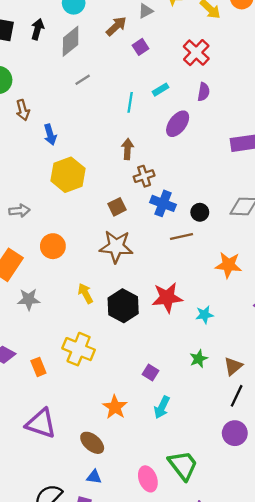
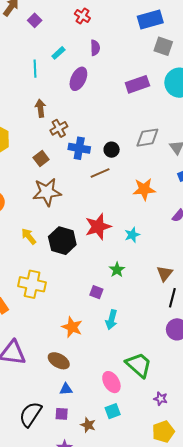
red cross: (196, 53) -> (82, 16), size x0.7
green star: (199, 359) -> (117, 270), moved

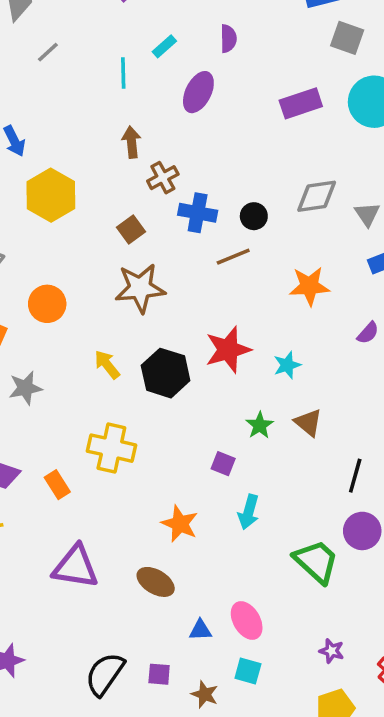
brown triangle: (165, 273) -> (308, 422), moved, turned -30
green trapezoid: (139, 365) -> (316, 562), moved
blue triangle: (66, 389) -> (200, 630), moved
cyan square: (113, 411) -> (248, 671), turned 35

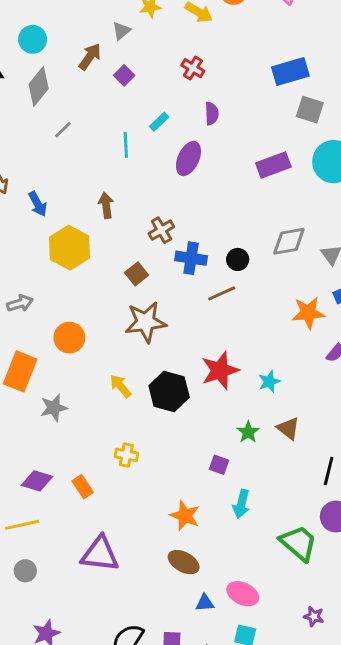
brown arrow: (131, 142) -> (106, 205), moved
orange star: (309, 286) -> (308, 313), moved
yellow cross: (111, 448) -> (126, 455), size x0.6
brown ellipse: (156, 582) -> (184, 562), moved
pink ellipse: (247, 621) -> (243, 594), turned -32

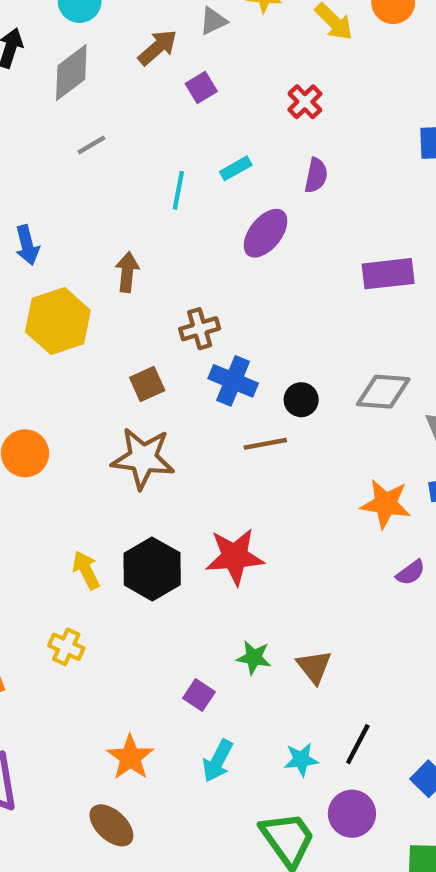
cyan star: (269, 382) -> (301, 760), moved
yellow arrow: (120, 386) -> (86, 570), moved
green star: (248, 432) -> (254, 658), turned 30

